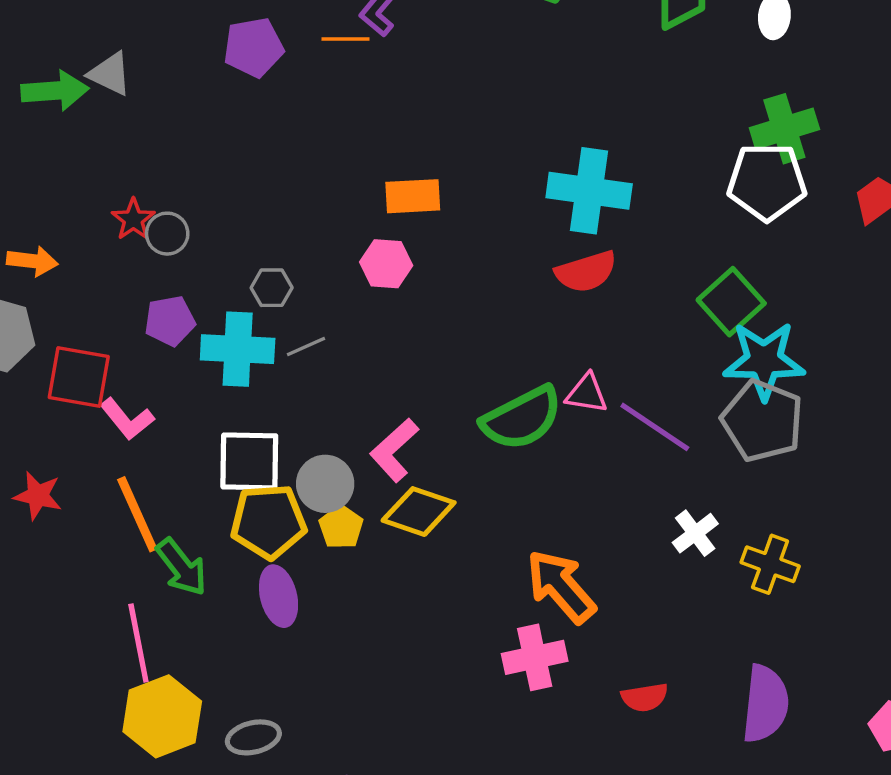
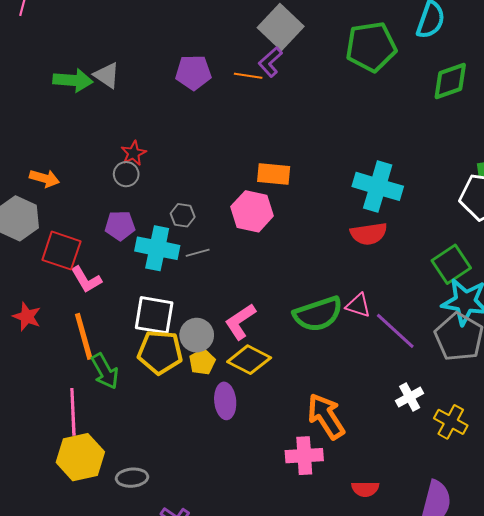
red star: (133, 219) -> (134, 153), moved
pink hexagon: (386, 264) -> (252, 211), size x1.4
purple ellipse: (279, 596) -> (225, 401), moved

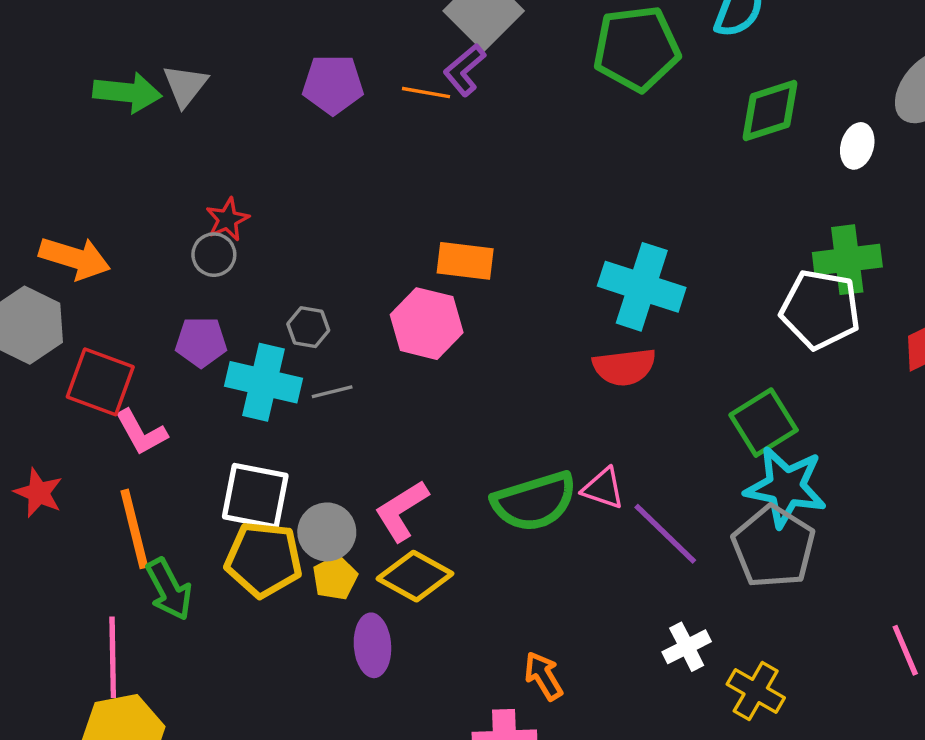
gray triangle: (107, 75) -> (185, 85), turned 32
orange arrow: (45, 178) -> (75, 258), size x1.4
orange arrow: (326, 416) -> (543, 676), size x0.6

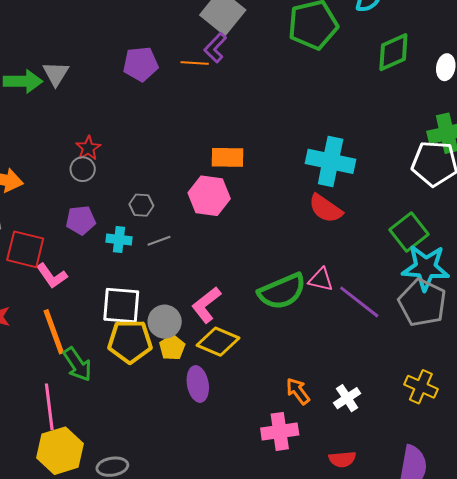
red semicircle: (624, 367) -> (325, 209), turned 48
cyan cross: (264, 382) -> (119, 239), size x0.6
white cross: (687, 647) -> (347, 398), moved

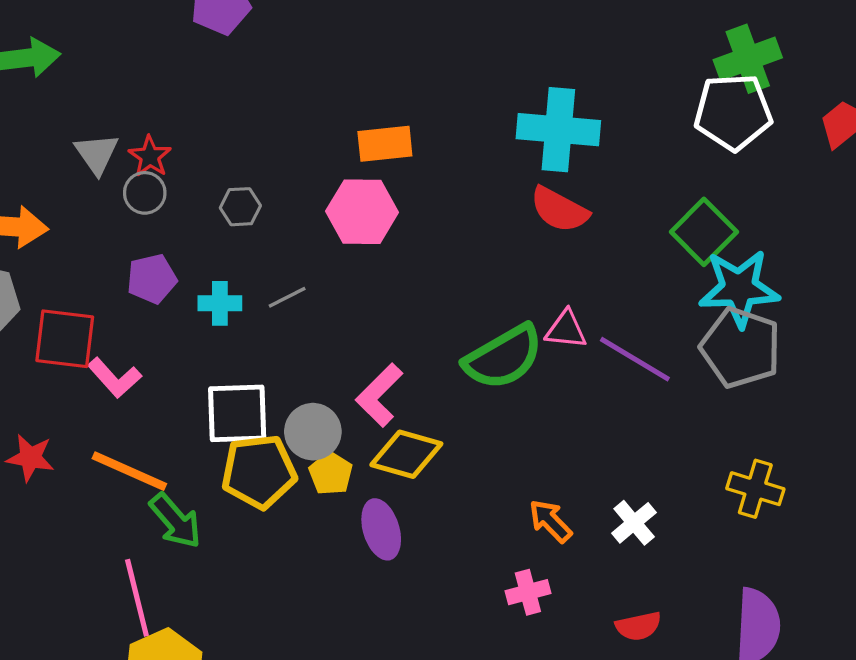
gray triangle: (56, 74) -> (97, 154), moved
gray hexagon: (141, 205) -> (240, 207), moved
orange line: (54, 332) -> (129, 471), turned -39
pink cross: (280, 431) -> (528, 592), size x0.7

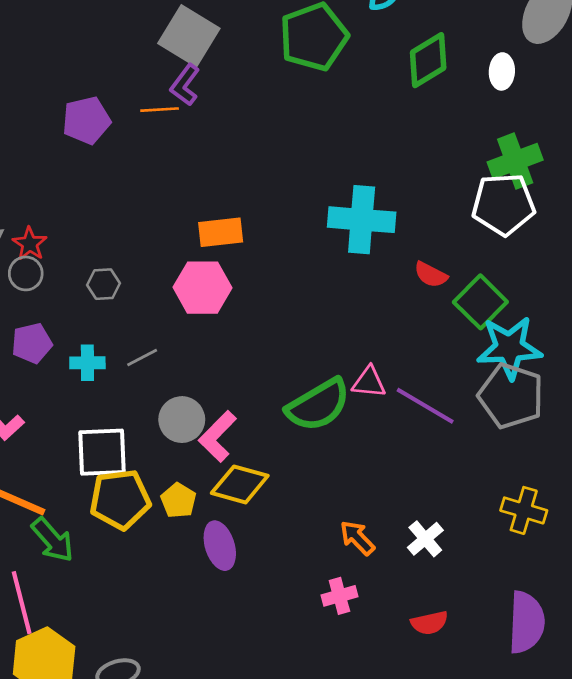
red semicircle: (559, 210) -> (431, 275), moved, size x0.7
gray circle: (313, 432) -> (182, 420), moved

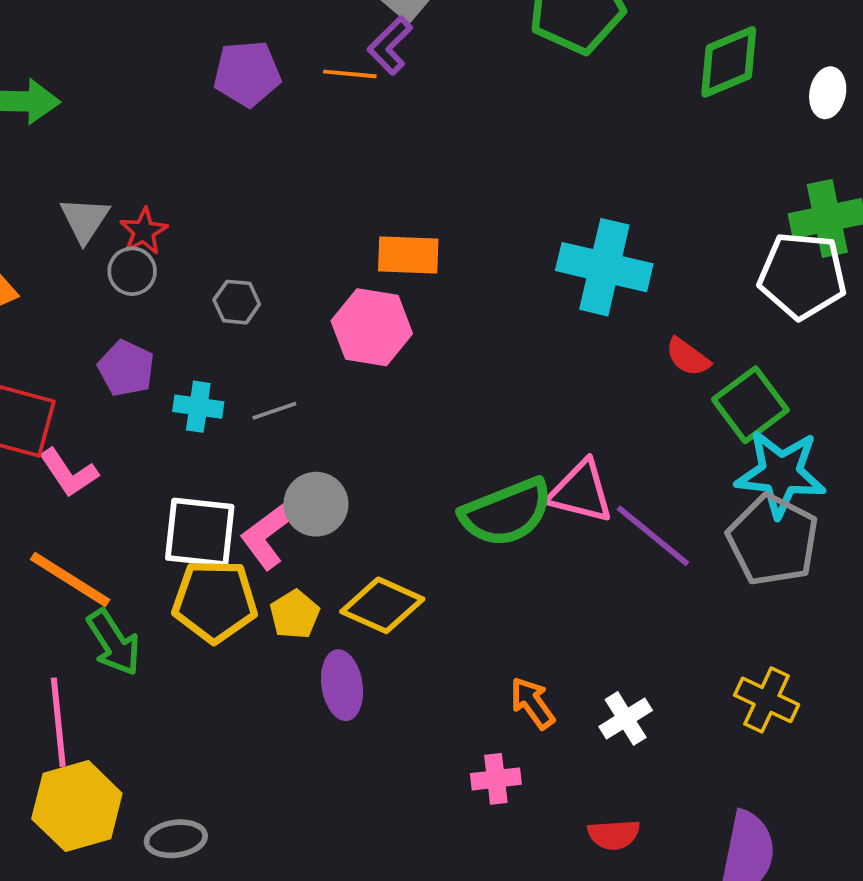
purple pentagon: (32, 343) -> (126, 368), turned 30
pink triangle: (369, 382) -> (581, 492), size x1.4
pink L-shape: (218, 436) -> (268, 534), moved

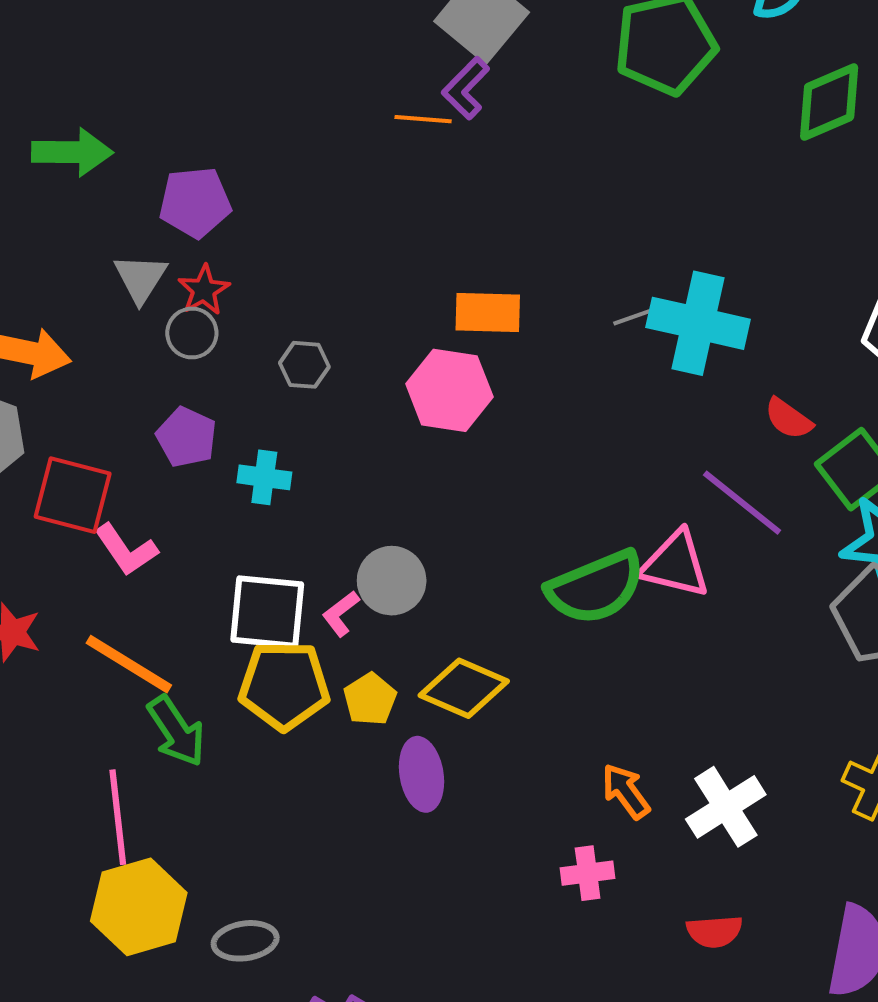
purple pentagon: (247, 74) -> (195, 202), moved
gray line: (274, 411) -> (637, 316), moved
pink L-shape: (268, 534) -> (341, 614), size x0.6
purple line: (653, 536) -> (742, 503), moved
white cross: (626, 718) -> (726, 807), size x1.4

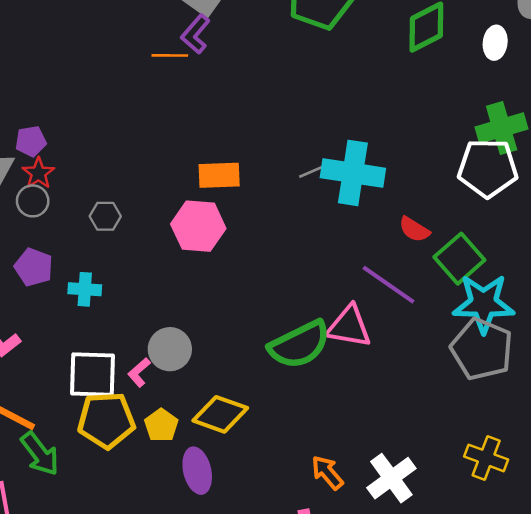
purple pentagon: (195, 202) -> (31, 141), moved, size x0.7

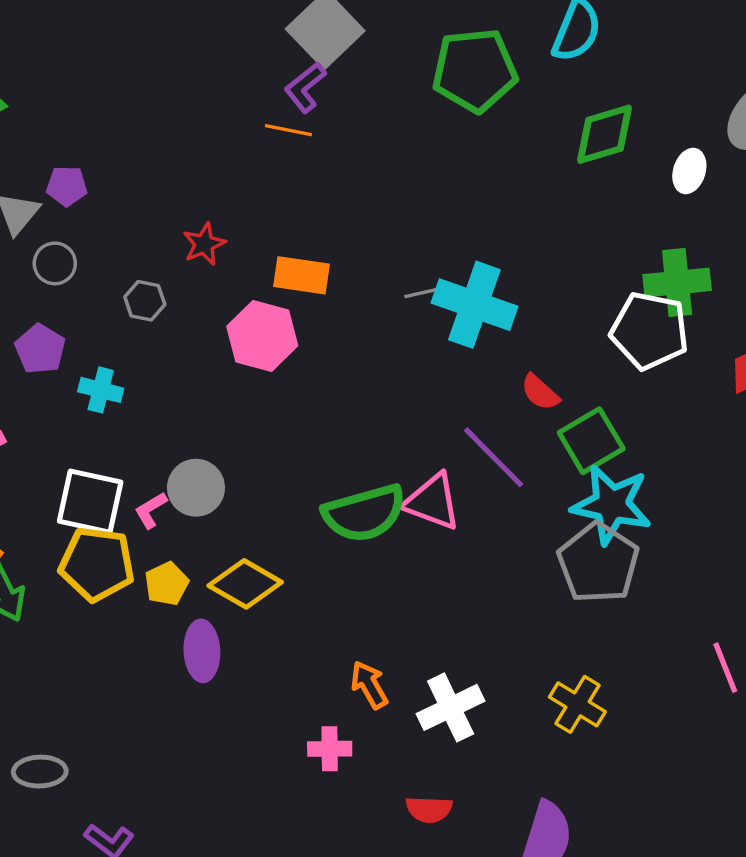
orange line: (170, 55) -> (288, 130), moved
red star: (38, 173) -> (204, 244), moved

